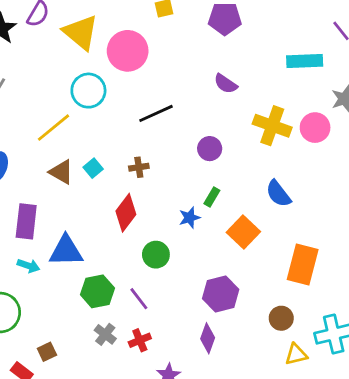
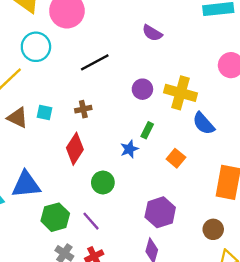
yellow cross: (272, 126) -> (180, 93), moved
cyan square: (93, 168) -> (44, 113), turned -35
orange square: (243, 232) -> (176, 158), size x0.7

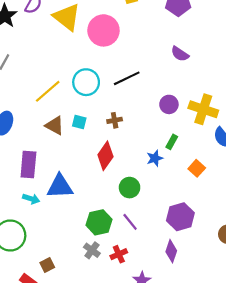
cyan circle: (36, 47) -> (86, 82), moved
green hexagon: (55, 217) -> (99, 222), moved
purple line: (91, 221) -> (130, 222), moved

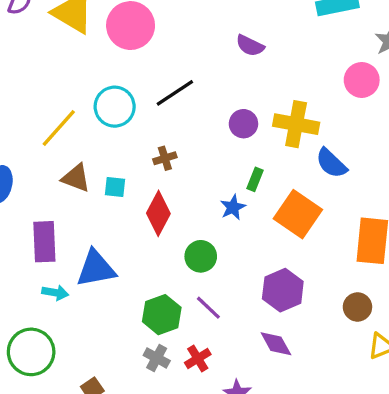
cyan square: (79, 122) -> (115, 187), moved
orange square: (197, 168) -> (298, 214), size x1.8
purple diamond: (171, 251) -> (276, 344), turned -40

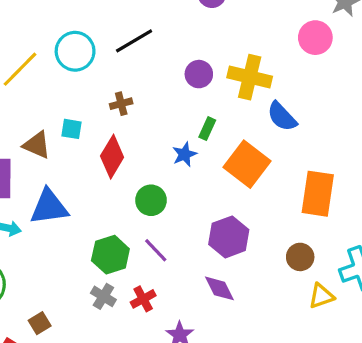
brown triangle: (76, 178) -> (37, 145), moved

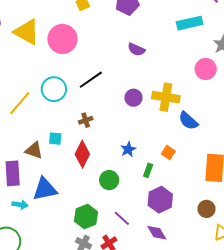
green rectangle: (207, 129) -> (148, 170), moved
orange square: (247, 164) -> (168, 153), size x0.5
purple line: (156, 250) -> (122, 218), moved

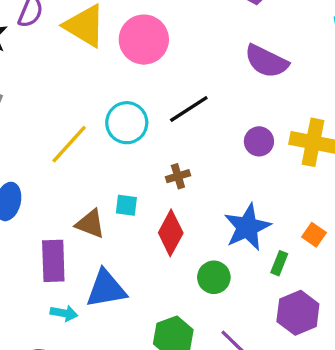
purple semicircle: (136, 50) -> (266, 61), size x1.5
blue star: (128, 149) -> (247, 227), size x1.8

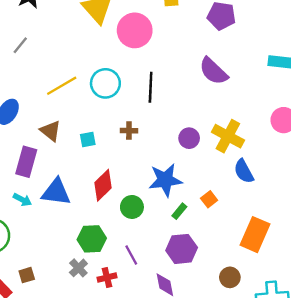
black line: (189, 109) -> (151, 87), turned -72
purple circle: (259, 141) -> (189, 138), moved
cyan square: (126, 205) -> (88, 139), turned -35
brown triangle: (90, 224) -> (51, 131), moved
red diamond: (171, 233) -> (103, 185), moved

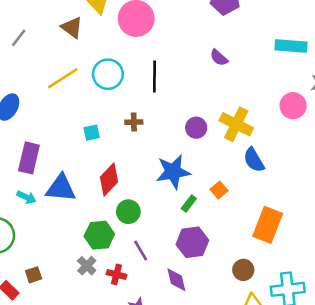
purple semicircle: (213, 71) -> (219, 58), size x0.6
brown triangle: (51, 131) -> (72, 27), moved
green circle: (132, 207) -> (128, 212), moved
red cross: (107, 278) -> (117, 274), turned 30

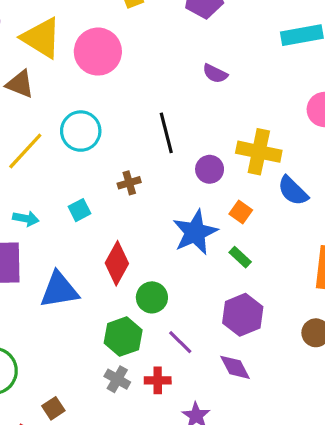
black line: (155, 77) -> (166, 133), moved
orange square: (219, 190) -> (241, 212), moved
cyan arrow: (26, 197) -> (26, 219), moved
green rectangle: (189, 203) -> (240, 257), moved, turned -70

